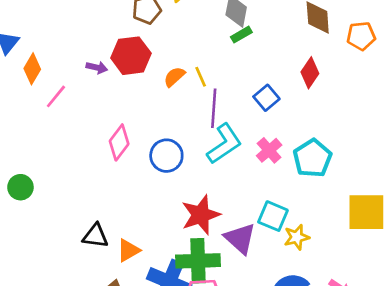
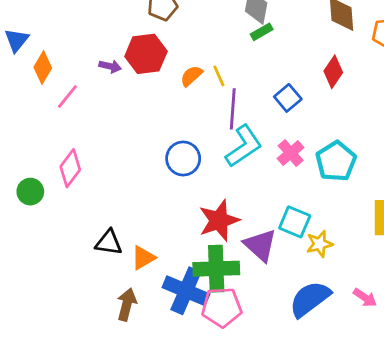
pink diamond: (119, 142) -> (70, 168), moved

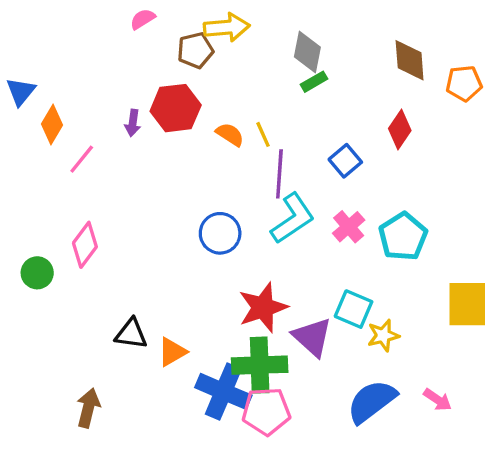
purple arrow: (110, 66) -> (133, 123), turned 85
orange semicircle: (191, 76) -> (230, 134), turned 75
brown arrow: (127, 304) -> (88, 408), moved

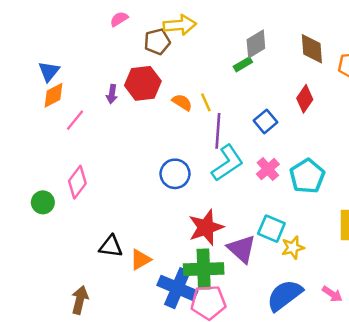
gray diamond: (307, 52) -> (256, 44), moved, turned 48
blue triangle: (21, 92) -> (49, 71), moved
orange diamond: (52, 125) -> (54, 95), turned 32

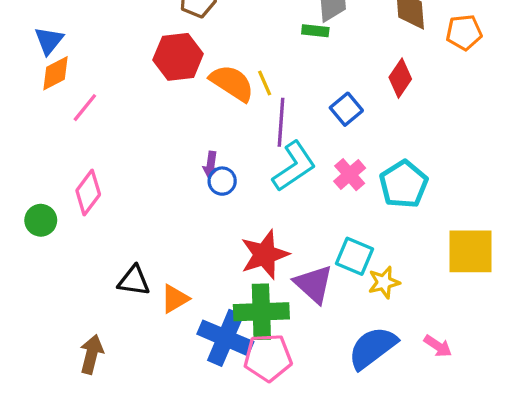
green rectangle: (243, 64) -> (315, 31), turned 36
purple arrow: (112, 94) -> (211, 165), moved
orange semicircle: (182, 102) -> (232, 83), size x1.6
blue circle: (175, 174) -> (222, 181), size x0.7

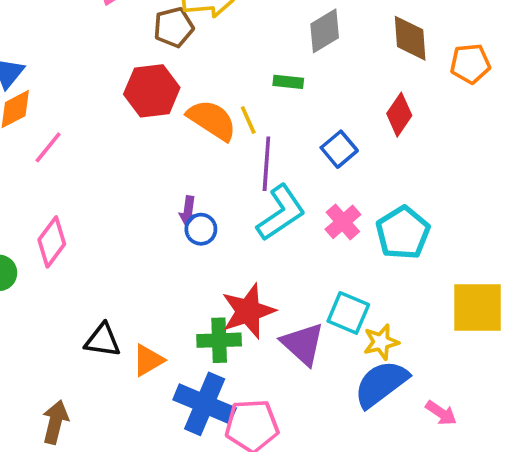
green rectangle: (315, 31) -> (288, 82), moved
green cross: (261, 312) -> (219, 340), moved, size x0.7
blue semicircle: (372, 348) -> (381, 384), moved

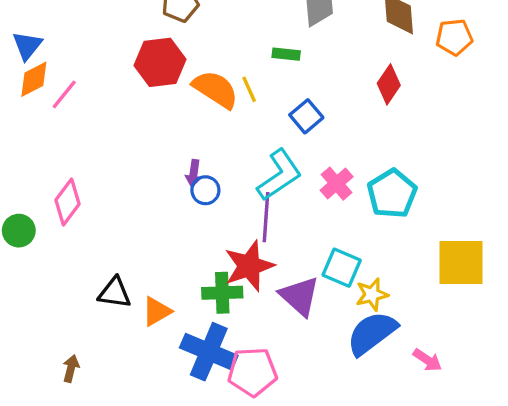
pink line: (48, 147) -> (64, 94), moved
blue square: (339, 149) -> (306, 116), moved
purple line: (266, 164) -> (266, 217), moved
brown arrow: (55, 422) -> (71, 368), size x0.7

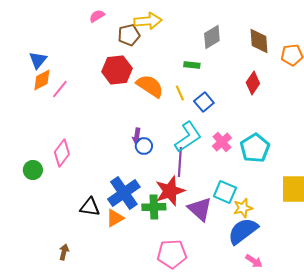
yellow line: (249, 89) -> (180, 93), moved
blue cross: (209, 352) -> (124, 193), moved, turned 32
pink arrow: (427, 360) -> (254, 261), moved

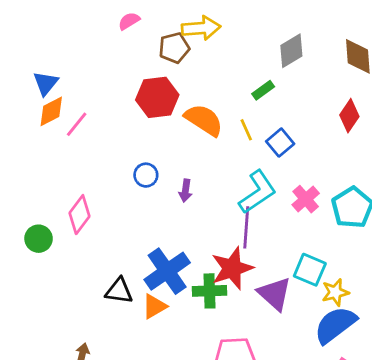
green rectangle: (192, 65) -> (263, 90), turned -42
blue circle: (144, 146) -> (146, 175), moved

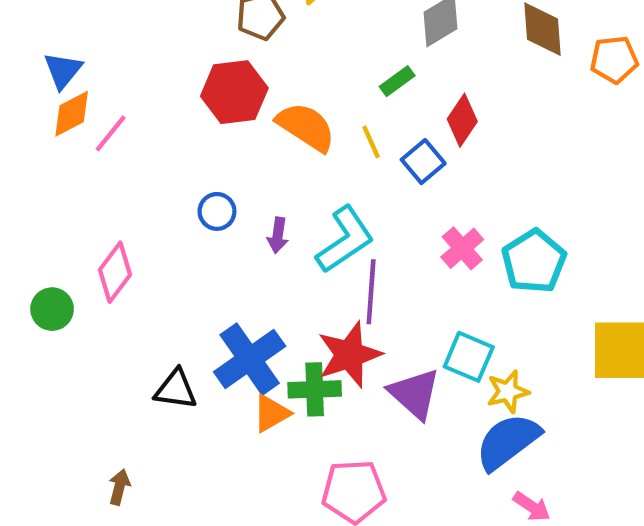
red diamond: (349, 116) -> (462, 120), moved
cyan L-shape: (258, 192) -> (345, 240), moved
orange triangle: (154, 306) -> (271, 413), moved

